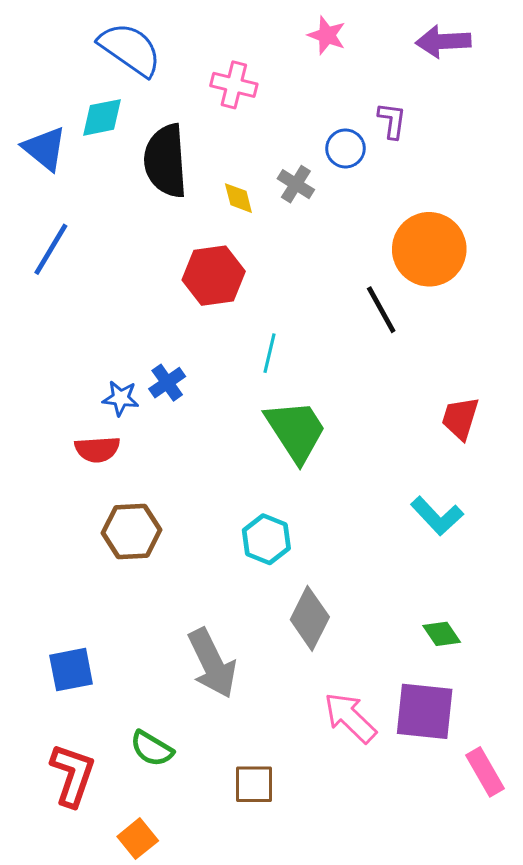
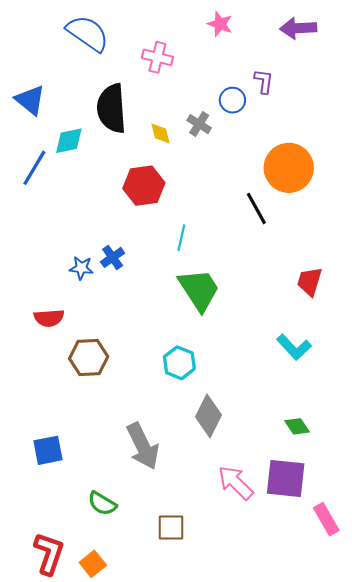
cyan diamond: (102, 117) -> (69, 141), moved
red semicircle: (97, 449) -> (49, 318), moved
red L-shape: (73, 775) -> (49, 554), moved

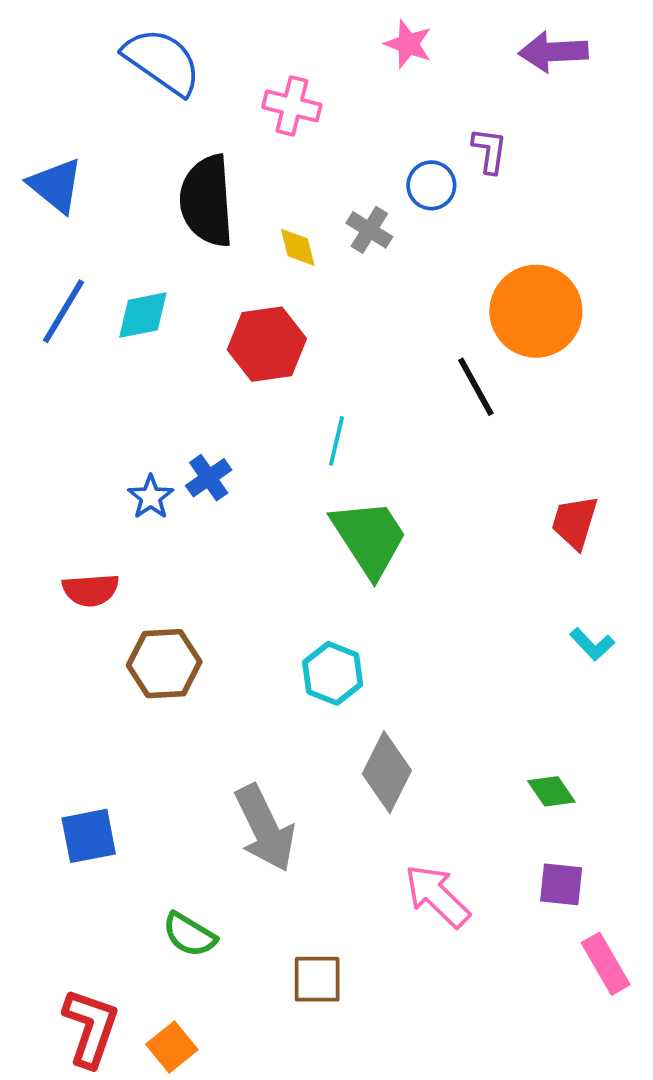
cyan diamond: (69, 141) -> (143, 315), moved
blue star: (81, 268) -> (151, 497), turned 30
cyan L-shape: (294, 347) -> (592, 644), moved, size x0.7
purple square: (286, 478) -> (561, 884), moved, size x0.6

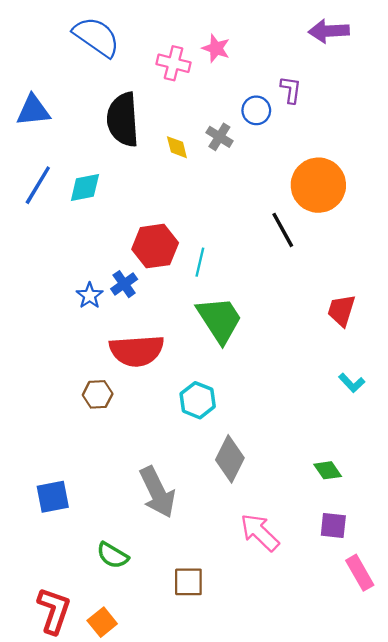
pink star: (408, 44) -> (216, 48), moved
blue triangle: (56, 185) -> (33, 110), turned -45
red hexagon: (267, 344) -> (155, 246), moved
red semicircle: (91, 590) -> (137, 351), moved, size x1.6
brown hexagon: (164, 664) -> (98, 394), size x0.7

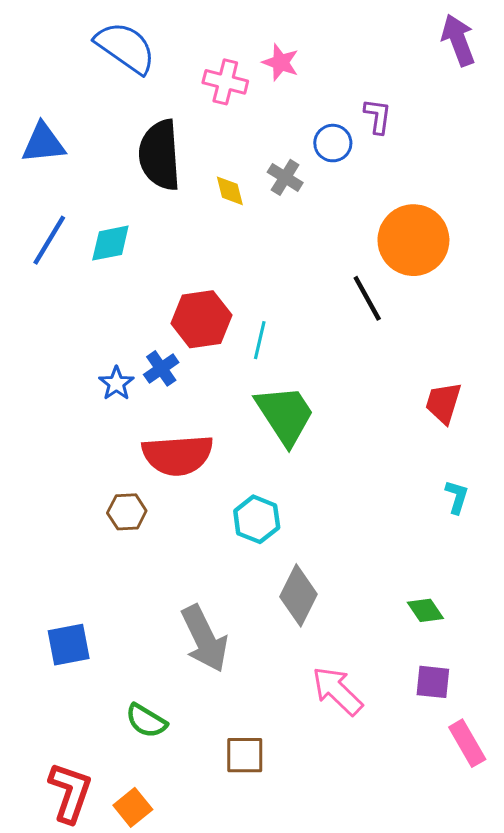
purple arrow: (329, 31) -> (458, 40), moved, turned 72
cyan L-shape: (352, 383) -> (457, 497), turned -120

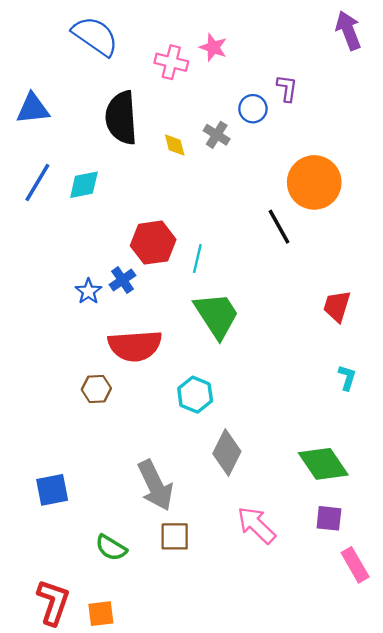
green diamond: (425, 610) -> (323, 464), size x1.8
brown square: (245, 755) -> (175, 536), moved
orange square: (133, 807) -> (101, 614), turned 32

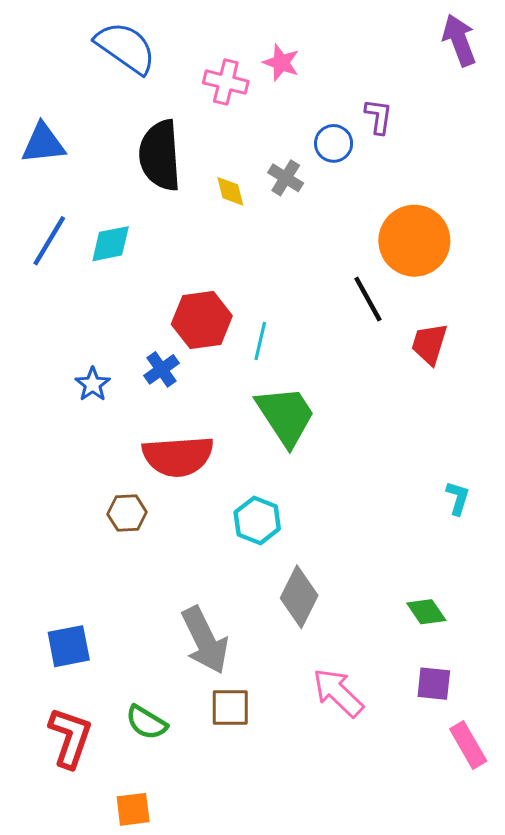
blue star: (88, 291) -> (93, 384), moved
red trapezoid: (337, 306) -> (429, 344), moved
green diamond: (323, 464) -> (426, 612), size x0.6
red L-shape: (53, 602) -> (70, 737), moved

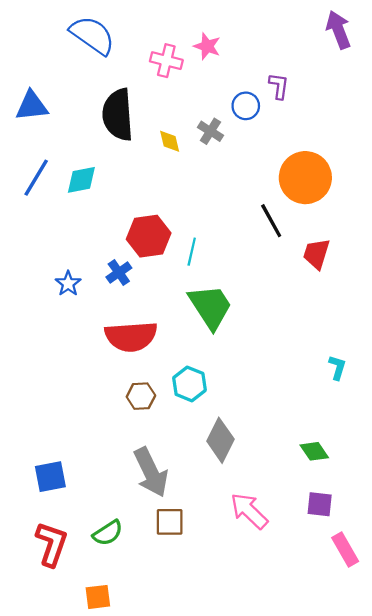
brown hexagon: (127, 513) -> (141, 396), moved
green semicircle: (146, 723) -> (108, 533), turned -64

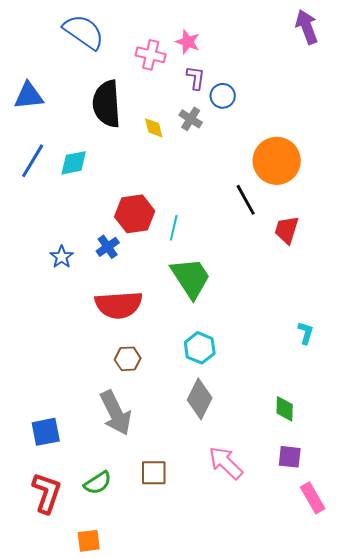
purple L-shape: (279, 86) -> (196, 78), moved
cyan hexagon: (189, 384) -> (200, 348), moved
green diamond: (314, 451) -> (285, 409), turned 36
gray arrow: (151, 472) -> (116, 413), moved

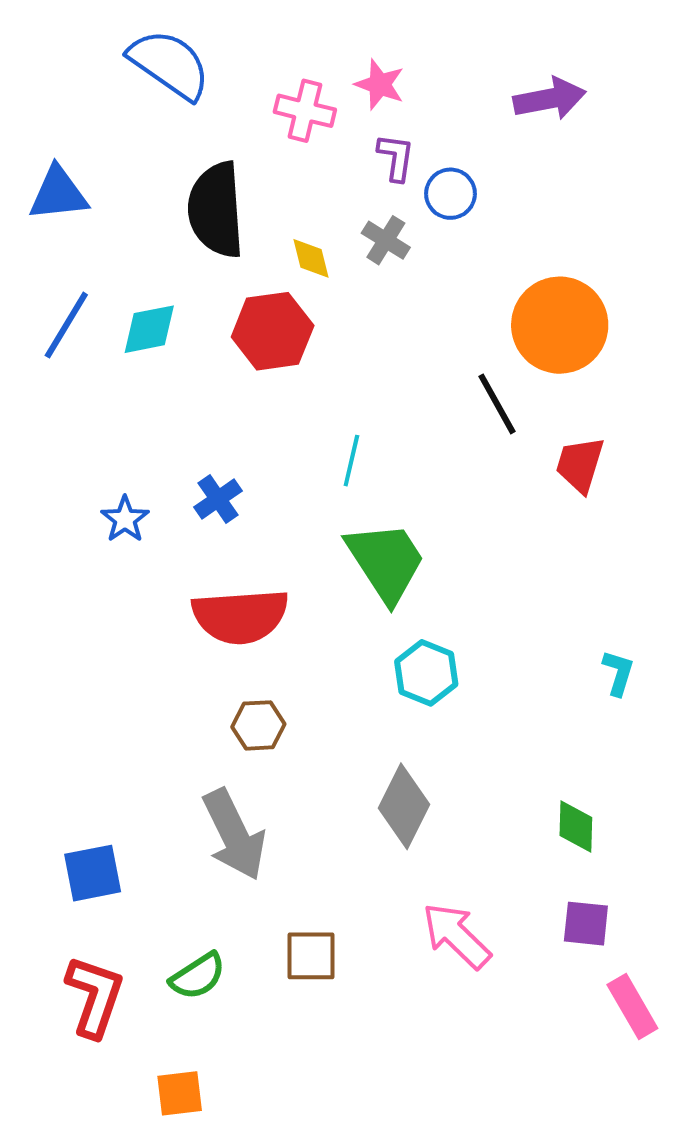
purple arrow: (307, 27) -> (550, 99), moved, turned 100
red hexagon: (135, 214) -> (273, 331), moved
cyan hexagon: (200, 348) -> (426, 673), moved

